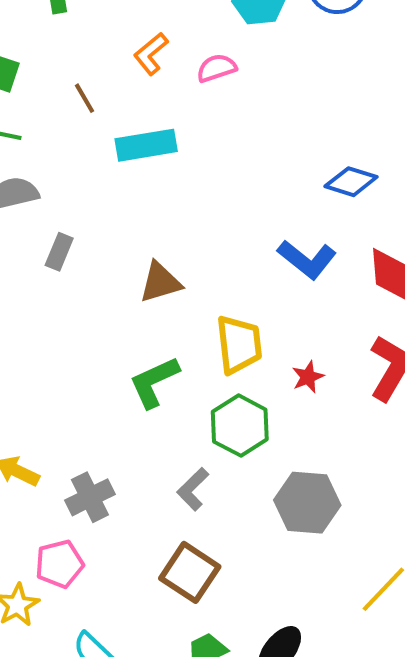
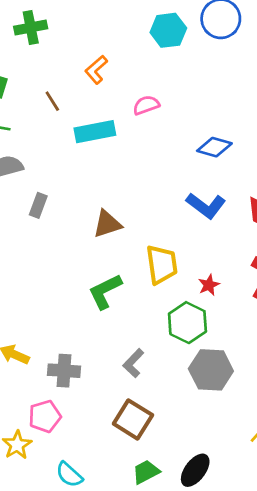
pink semicircle: (217, 68) -> (146, 105), moved
blue diamond: (351, 182) -> (214, 147), moved
green hexagon: (240, 426) -> (187, 323), moved
gray cross: (90, 497) -> (64, 371), turned 32

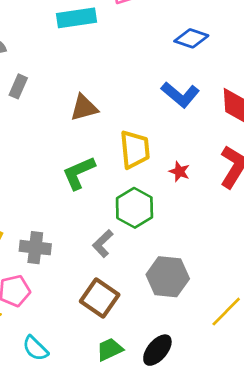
red star: (209, 285) -> (179, 171), turned -30
green hexagon: (187, 323) -> (134, 208), moved
gray hexagon: (211, 370) -> (168, 277), moved

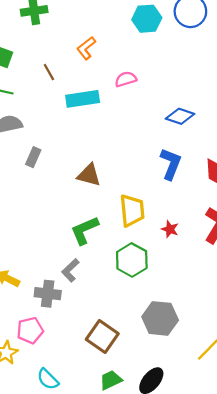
blue L-shape: (180, 95) -> (171, 164), turned -108
brown triangle: (84, 108) -> (89, 175), turned 30
gray L-shape: (103, 244) -> (70, 270), moved

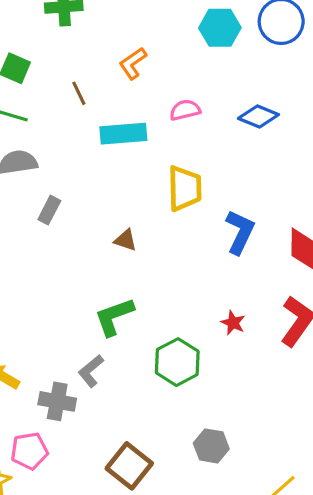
blue diamond: (180, 116) -> (258, 117), moved
brown triangle: (89, 175) -> (125, 240), size x0.7
yellow trapezoid: (132, 210) -> (185, 188), moved
gray hexagon: (160, 318) -> (211, 446), size x0.7

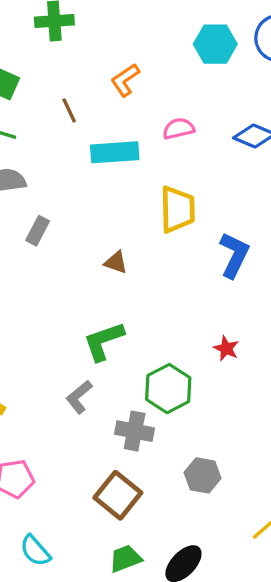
gray cross: (57, 401) -> (135, 431), moved

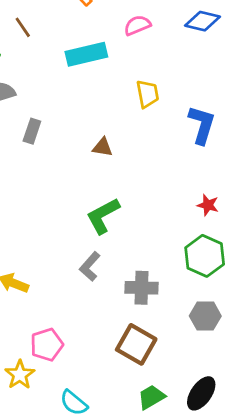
brown line: (69, 110) -> (23, 27), moved
yellow trapezoid: (177, 209) -> (147, 94), size x0.7
green hexagon: (168, 389) -> (205, 256), moved

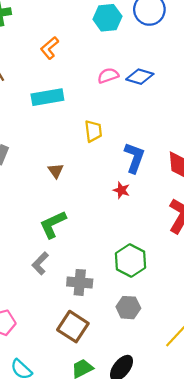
pink semicircle: (137, 25) -> (108, 76), moved
brown triangle: (103, 147) -> (56, 171), turned 42
red star: (208, 205) -> (121, 190), moved

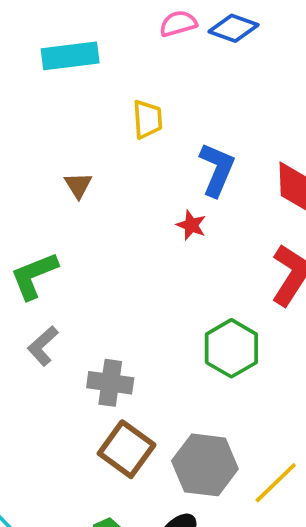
green L-shape: (53, 224) -> (34, 276), moved
green hexagon: (131, 260) -> (231, 348), moved
gray hexagon: (128, 308) -> (205, 465), moved, size x1.5
brown square: (73, 327) -> (127, 449), moved

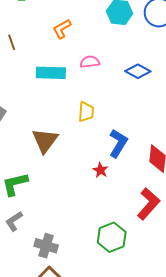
pink semicircle: (178, 24) -> (90, 62), moved
brown triangle: (78, 185) -> (45, 141), size x1.8

